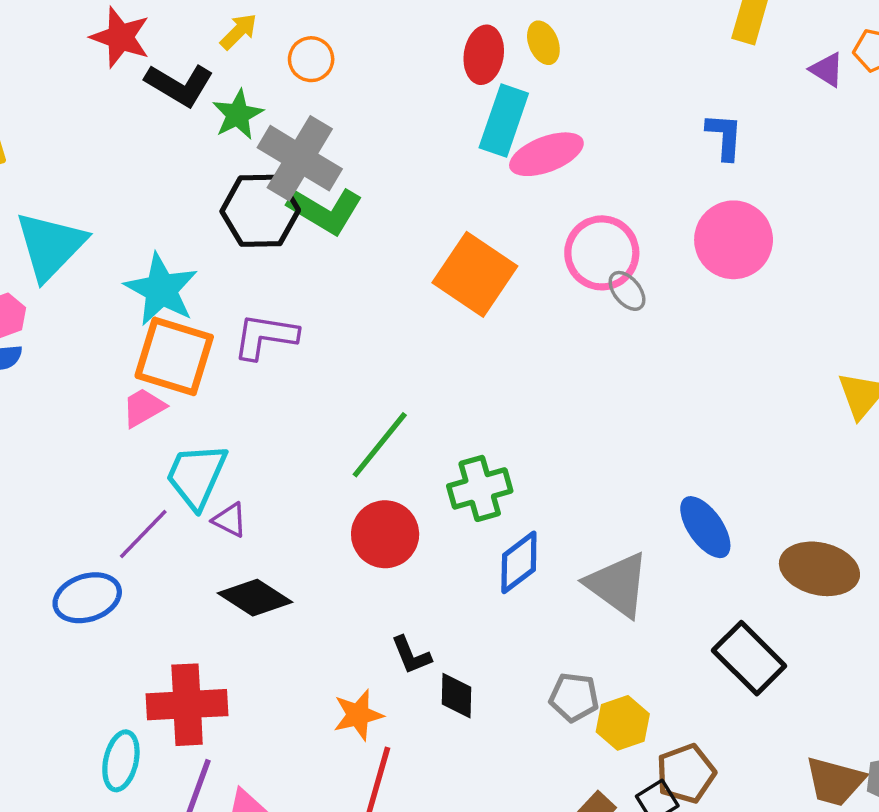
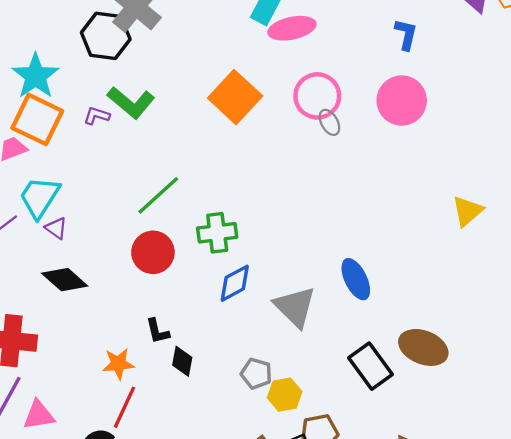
green L-shape: (325, 211) -> (131, 102), moved
purple L-shape: (265, 336) -> (97, 116), size x0.6
brown ellipse: (819, 569) -> (423, 347), moved

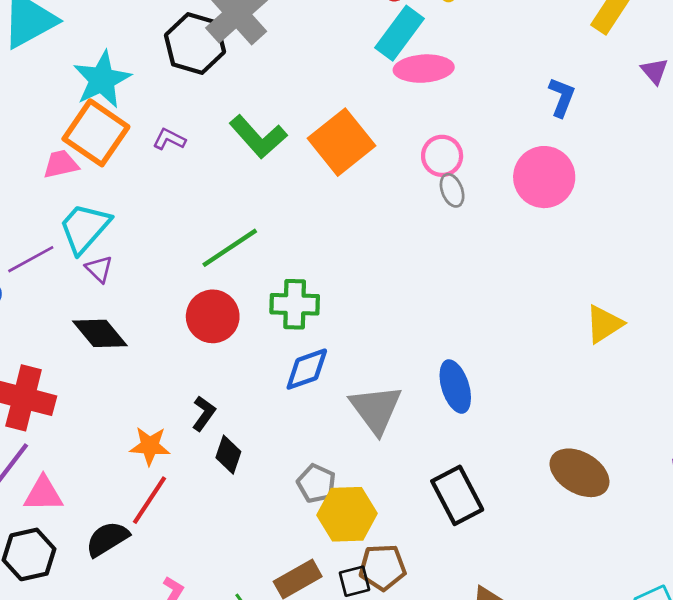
pink circle: (317, 96) -> (442, 156), size x0.7
green L-shape: (131, 102) -> (258, 137), moved
black L-shape: (158, 331) -> (204, 413), turned -140
brown ellipse: (423, 347) -> (580, 473), moved
yellow hexagon: (285, 395) -> (347, 514), size x1.4

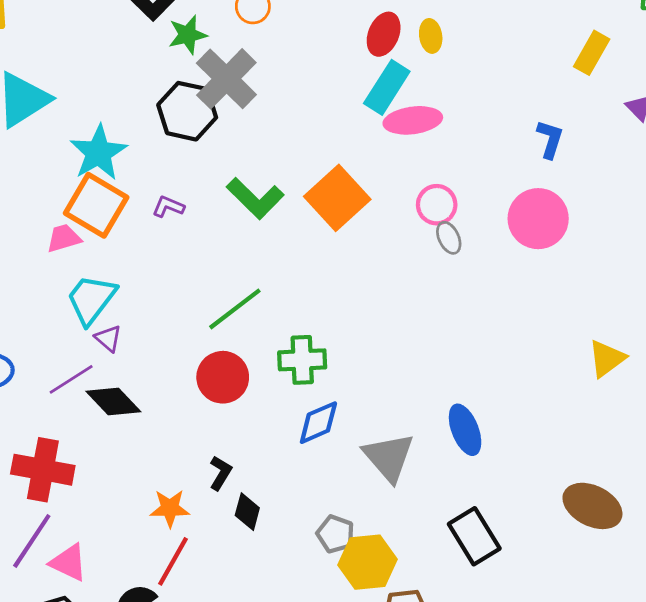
purple line: (31, 259) -> (71, 379), moved
pink triangle: (43, 494) -> (69, 563), turned 30

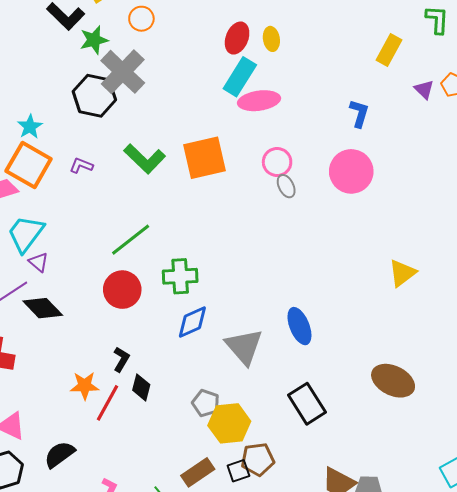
cyan star: (98, 153) -> (30, 127), size x0.6
orange square: (337, 198) -> (204, 158), turned 30
red line: (173, 561) -> (107, 403), moved

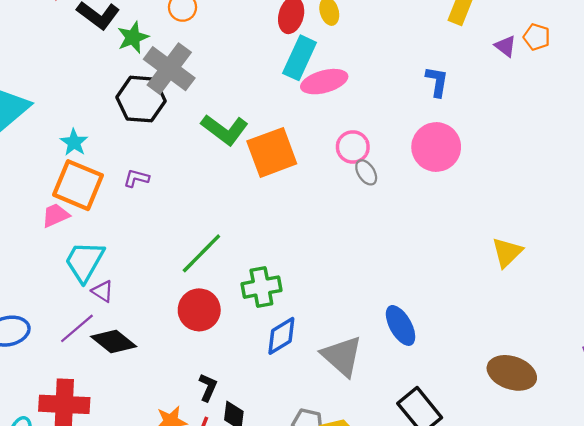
green L-shape: (145, 159) -> (225, 130), moved

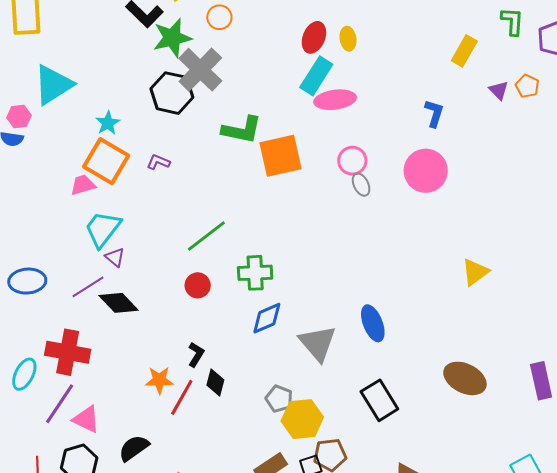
green star: (133, 37) -> (172, 38), size x1.4
green L-shape: (225, 130) -> (242, 130), turned -33
red circle: (199, 310) -> (198, 285), size x0.7

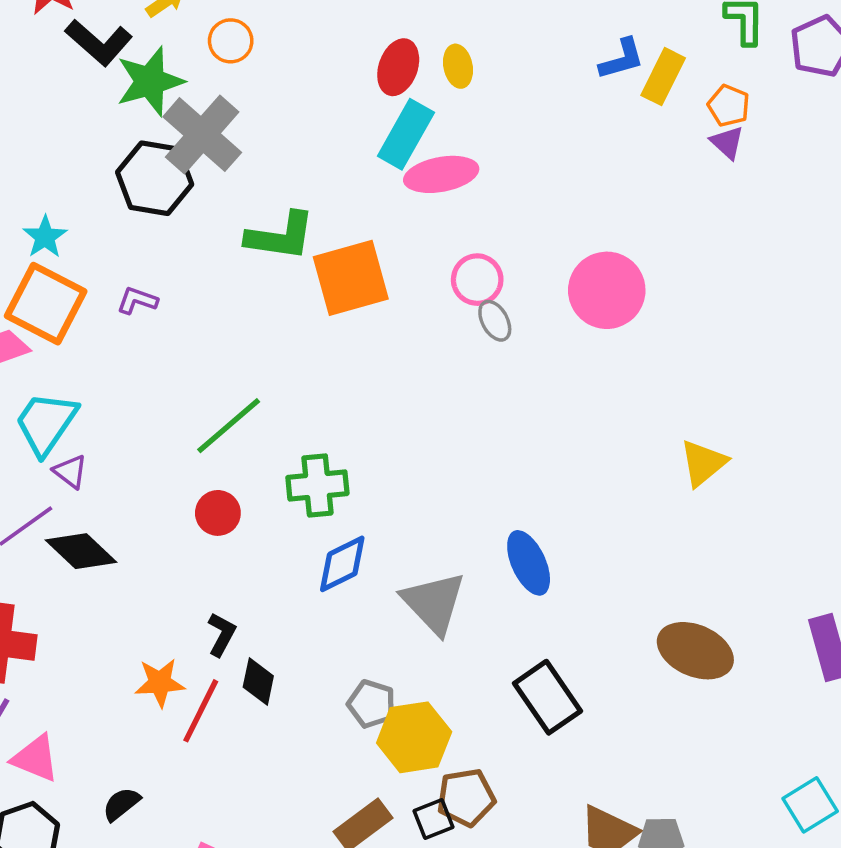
orange pentagon: (527, 86) -> (729, 106), moved
blue L-shape: (434, 113) -> (622, 59), moved, turned 60
black semicircle: (134, 448) -> (121, 804), size x0.7

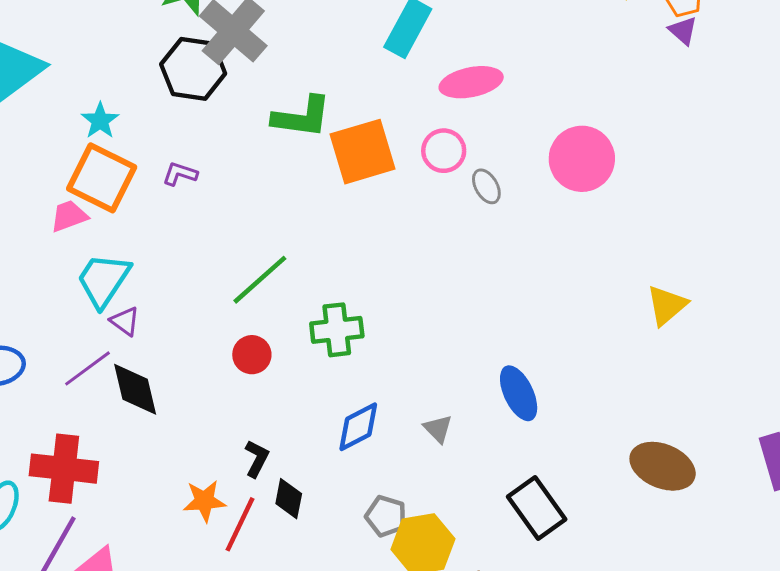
pink ellipse: (441, 174) -> (471, 82), moved
pink circle: (477, 280) -> (444, 151), moved
black diamond: (81, 551) -> (135, 389), turned 34
blue diamond: (342, 564) -> (358, 427), moved
gray triangle: (434, 603) -> (438, 429), size x0.5

